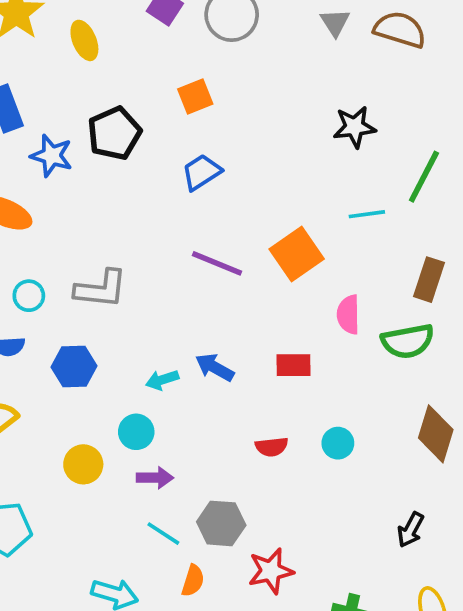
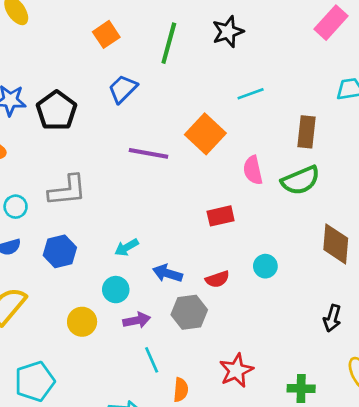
black pentagon: (114, 133) -> (56, 111), moved
green line: (424, 177) -> (169, 43), moved
blue arrow: (215, 367) -> (168, 273), moved
gray hexagon: (221, 523) -> (189, 312), moved
cyan line: (163, 534) -> (152, 360), turned 45

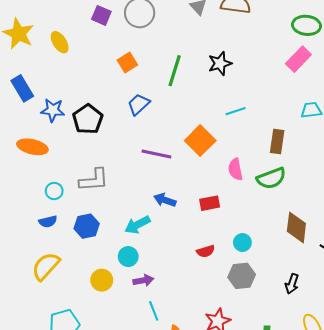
cyan arrow: (127, 247) -> (137, 225), size x1.4
blue arrow: (168, 273) -> (165, 200), moved
gray hexagon: (189, 312) -> (242, 276), moved

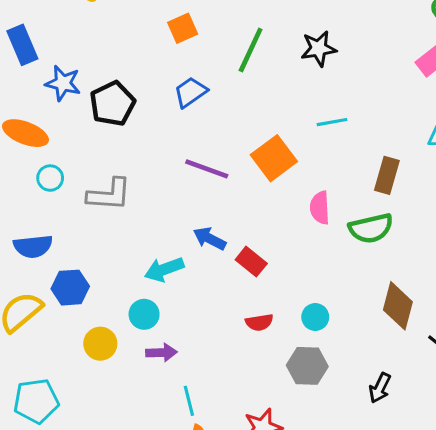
cyan circle: (54, 191) -> (50, 178), moved
red rectangle: (210, 203) -> (251, 262), moved, turned 42
blue semicircle: (48, 222) -> (33, 246), size x1.4
blue hexagon: (87, 226) -> (70, 288), moved
cyan line: (154, 311) -> (189, 401), moved

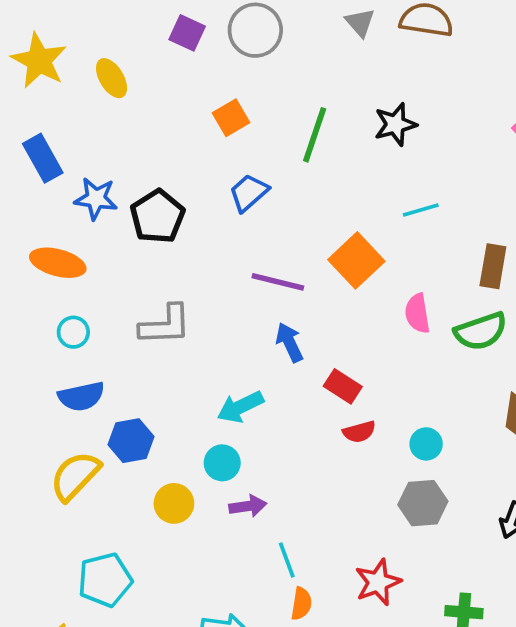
cyan circle: (50, 178) -> (73, 332), moved
blue arrow: (210, 239) -> (289, 342), moved, turned 44
red semicircle: (259, 322) -> (359, 432), moved

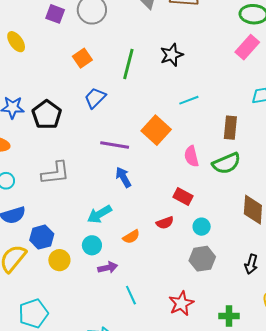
red rectangle: (343, 386) -> (183, 197), moved
yellow circle: (174, 503) -> (59, 260), moved
orange semicircle: (301, 604) -> (131, 237), moved, turned 54

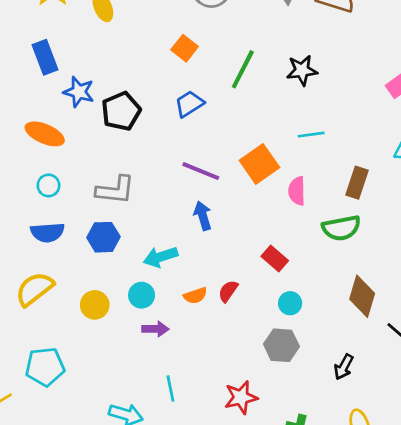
orange square: (82, 58) -> (185, 48), turned -30
pink semicircle: (191, 156) -> (297, 191), moved
red semicircle: (165, 223) -> (228, 291), moved, turned 132
blue hexagon: (42, 237) -> (103, 237), moved
cyan line: (131, 295) -> (170, 388), moved

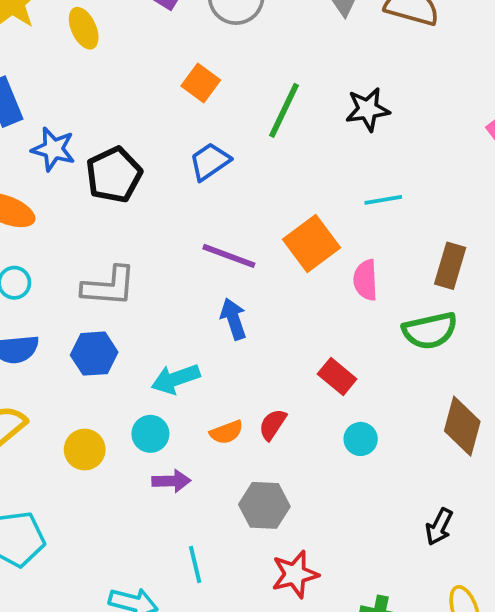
gray hexagon: (281, 345) -> (264, 505), moved

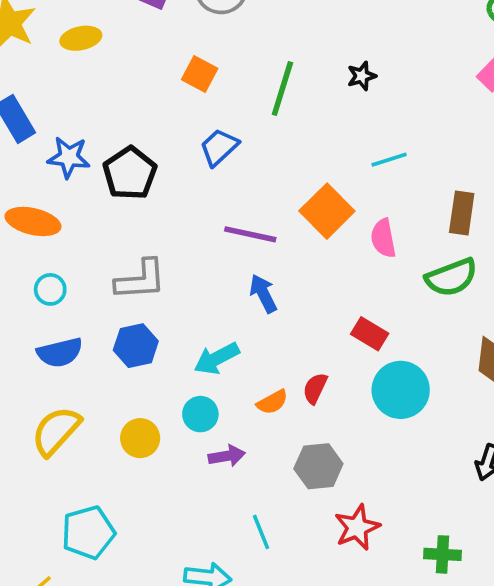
yellow ellipse: (84, 28) -> (81, 38), turned -69
black star: (368, 109) -> (362, 76), size x0.7
cyan circle: (361, 439) -> (401, 390), size x1.8

